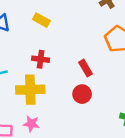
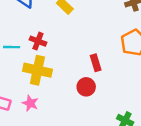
red cross: (41, 59) -> (38, 41), moved

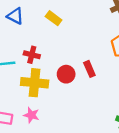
red circle: (86, 87) -> (66, 74), moved

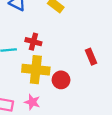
red circle: (66, 74) -> (61, 80), moved

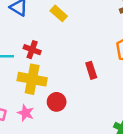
red circle: (61, 80) -> (57, 102), moved

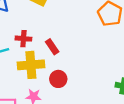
red rectangle: (91, 70) -> (52, 47), moved

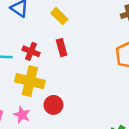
red rectangle: (52, 47) -> (62, 48), moved

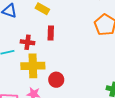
red rectangle: (62, 48) -> (51, 33), turned 32

